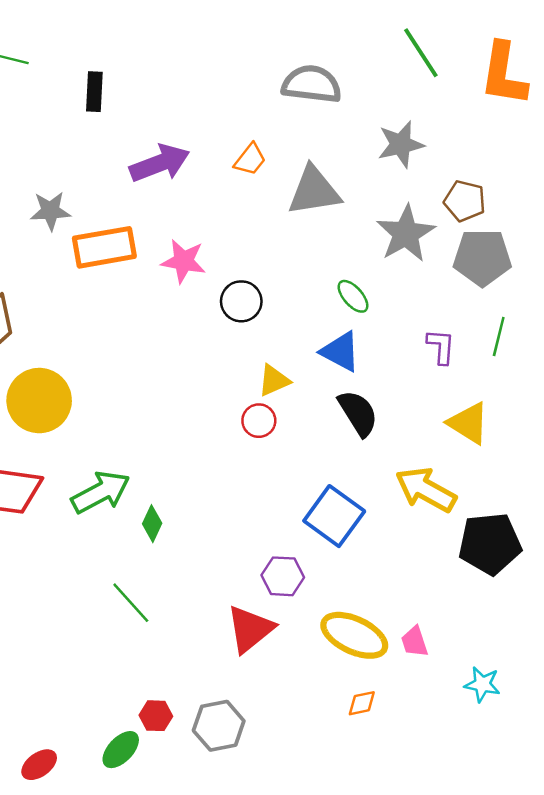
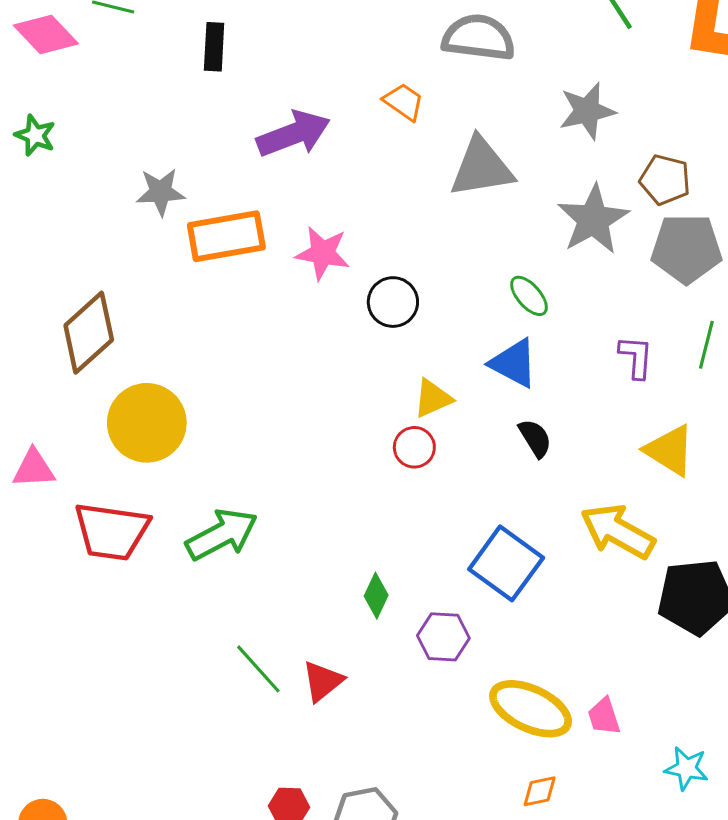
orange trapezoid: (250, 159) -> (404, 102), moved, turned -93
black semicircle: (358, 413) -> (535, 438), size x0.7
green diamond: (152, 524) -> (376, 596), moved
red triangle: (250, 629) -> (323, 681), moved, size x0.7

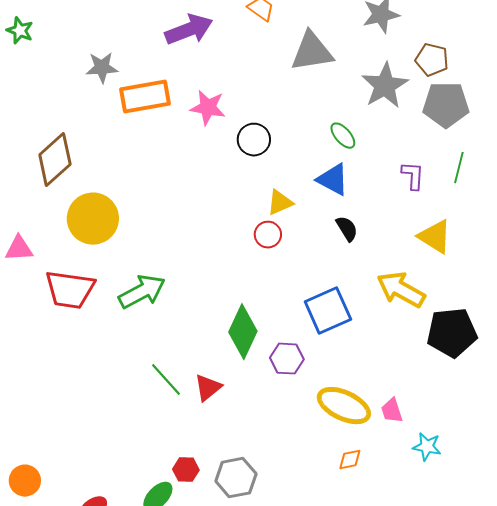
blue square: (506, 563) -> (328, 311), turned 30
green diamond: (376, 596) -> (243, 332), size x1.8
cyan star: (686, 768) -> (427, 447), moved

